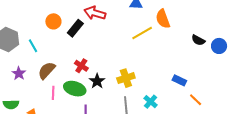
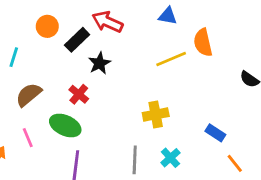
cyan line: (33, 46) -> (14, 57), turned 40
yellow cross: (126, 78) -> (156, 115), moved
black star: (97, 81) -> (99, 63), moved
pink line: (53, 93) -> (28, 138), moved, turned -32

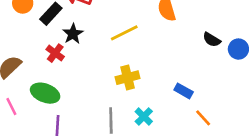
yellow line: (171, 59) -> (124, 33), moved
red cross: (79, 94) -> (55, 53), moved

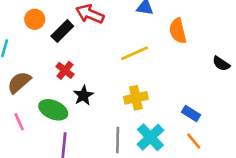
black star: (73, 34) -> (83, 95), moved
cyan cross: (144, 116) -> (150, 137), size x1.5
orange line: (203, 118) -> (194, 141), moved

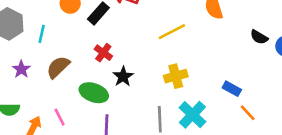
pink line: (19, 122) -> (60, 117), moved
orange line: (194, 141) -> (248, 113), moved

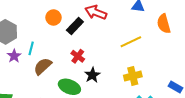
cyan line: (42, 34) -> (31, 48), moved
purple star: (21, 69) -> (14, 56), moved

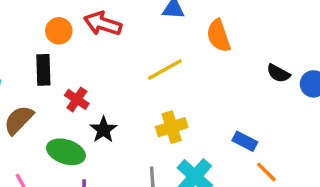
orange circle: (53, 17) -> (59, 31), moved
black rectangle: (75, 26) -> (43, 70), moved, turned -42

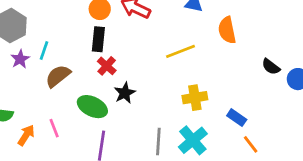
black rectangle: (43, 70) -> (98, 39), moved
yellow cross: (172, 127) -> (195, 98), moved

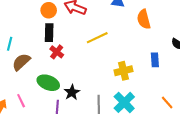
yellow line: (181, 51) -> (97, 38), moved
black star: (125, 93) -> (72, 92), moved
blue rectangle: (237, 118) -> (155, 60), moved, turned 56

